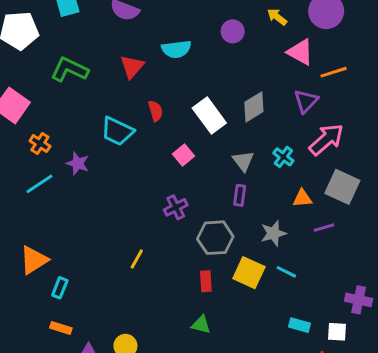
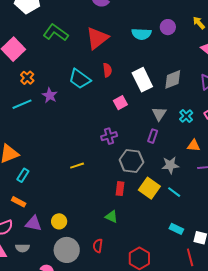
cyan semicircle: (176, 49) -> (141, 34), moved
red triangle: (132, 67) -> (97, 38), size x1.4
yellow line: (137, 259) -> (77, 166), turned 32

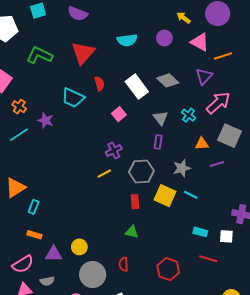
purple circle: (168, 27) -> (164, 38), moved
gray diamond: (173, 79) -> (168, 80), turned 75
yellow line: (77, 166) -> (104, 174), moved
red line: (190, 257) -> (208, 259), moved, turned -48

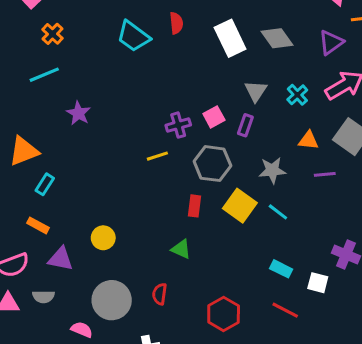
pink square: (119, 114) -> (214, 117), moved
purple star: (46, 120) -> (78, 113), moved
yellow circle: (79, 247) -> (103, 238), moved

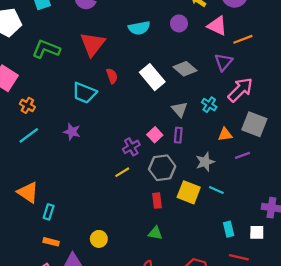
purple star: (78, 113) -> (72, 132), moved
orange triangle: (24, 151) -> (28, 192), turned -50
cyan rectangle: (281, 269) -> (229, 229), turned 64

